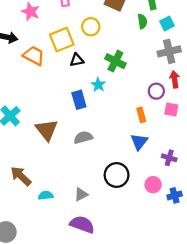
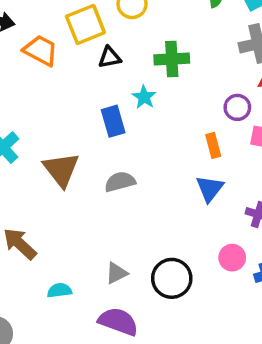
green cross: (115, 61) -> (172, 59), turned -30
black circle: (117, 175) -> (172, 278), moved
cyan semicircle: (46, 195) -> (60, 290), moved

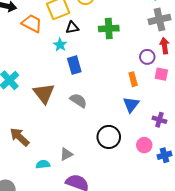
cyan star: (144, 97) -> (60, 45), moved
gray semicircle: (120, 182) -> (78, 100), turned 48
gray triangle: (116, 273) -> (66, 154), moved
black circle: (172, 278) -> (109, 137), moved

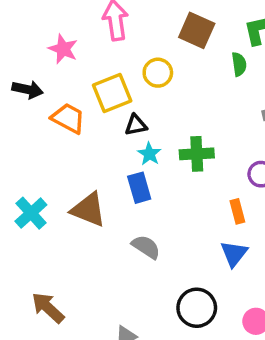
green cross: (109, 29) -> (197, 154), moved
cyan star: (60, 45) -> (149, 154), moved
brown triangle: (44, 93) -> (88, 210), moved, turned -30

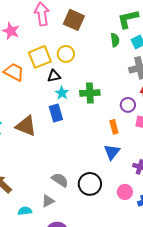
brown square: (197, 30) -> (74, 20), moved
yellow circle: (158, 73) -> (66, 54), moved
gray semicircle: (146, 247) -> (60, 180), moved

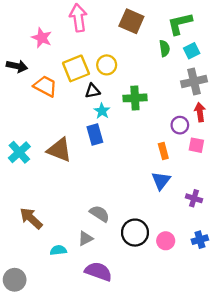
brown square: (74, 20) -> (131, 21), moved
green cross: (90, 93) -> (135, 98), moved
black circle: (90, 184) -> (135, 233), moved
pink circle: (125, 192) -> (166, 241), moved

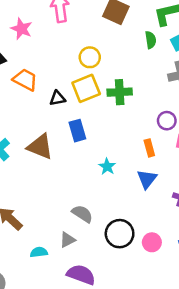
yellow square: (76, 68) -> (86, 88), moved
black triangle: (92, 91) -> (57, 98), moved
cyan star: (102, 111) -> (107, 167), moved

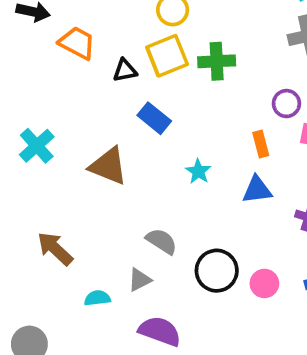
blue rectangle: (77, 131) -> (154, 118), turned -35
brown triangle: (40, 147) -> (108, 166), moved
blue triangle: (147, 179) -> (257, 190), turned 45

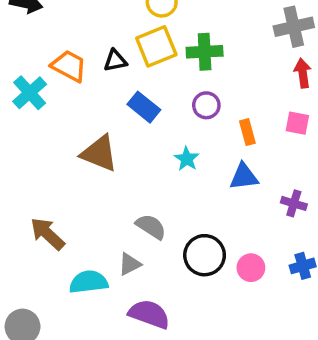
orange trapezoid: (77, 43) -> (69, 66), moved
purple circle: (286, 104) -> (206, 105), moved
cyan cross: (37, 146) -> (30, 93), moved
cyan semicircle: (97, 298) -> (89, 282), size x1.5

